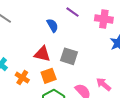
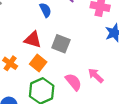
orange square: (49, 76) -> (38, 63), turned -35

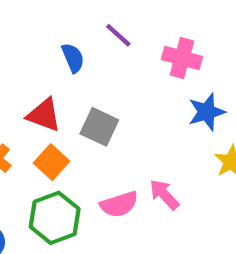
pink semicircle: (73, 82) -> (119, 204), turned 108

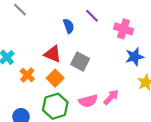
pink arrow: (164, 194) -> (111, 97), turned 84

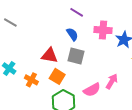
blue semicircle: (69, 26) -> (72, 34), moved
pink cross: (124, 29) -> (103, 30), moved

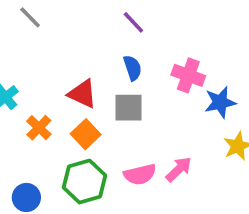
purple line: (77, 12) -> (133, 22), moved
gray square: (76, 56) -> (128, 108), turned -30

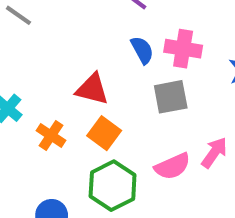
pink cross: (188, 75) -> (183, 49), moved
gray square: (128, 108) -> (171, 97), moved

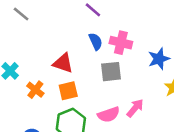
orange square: (104, 133) -> (68, 91), turned 36

